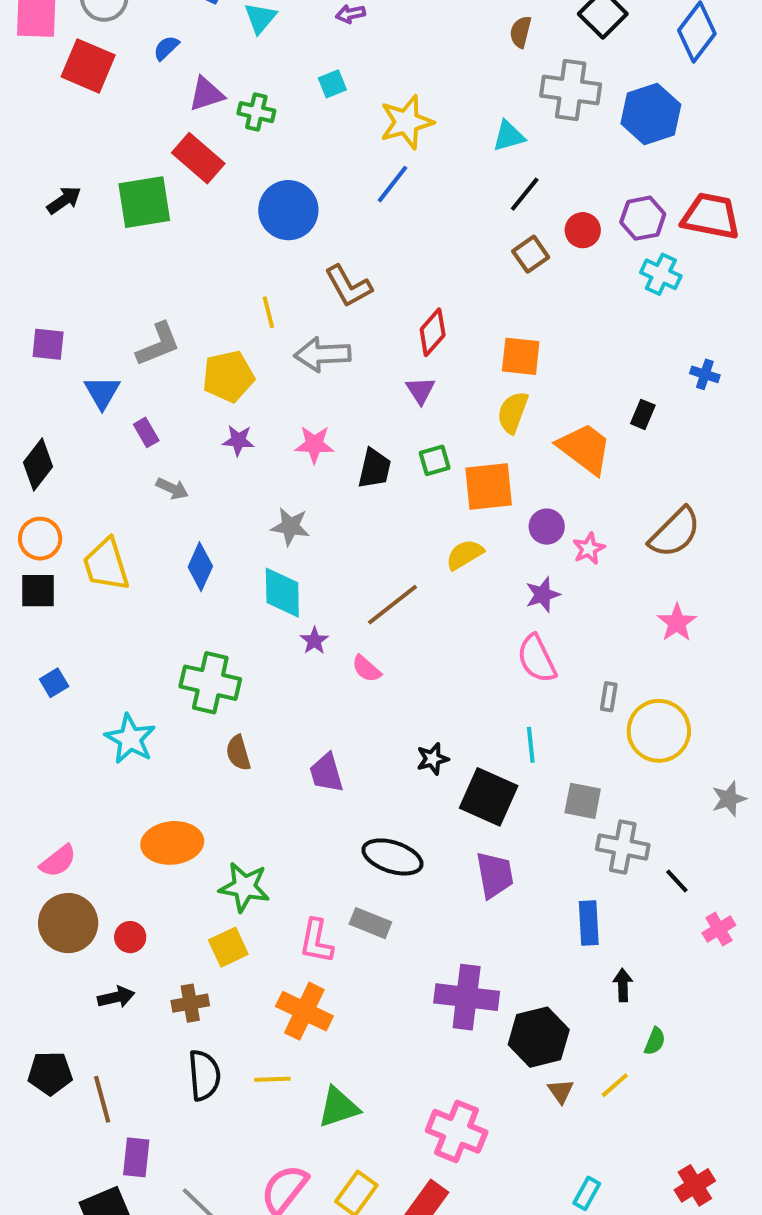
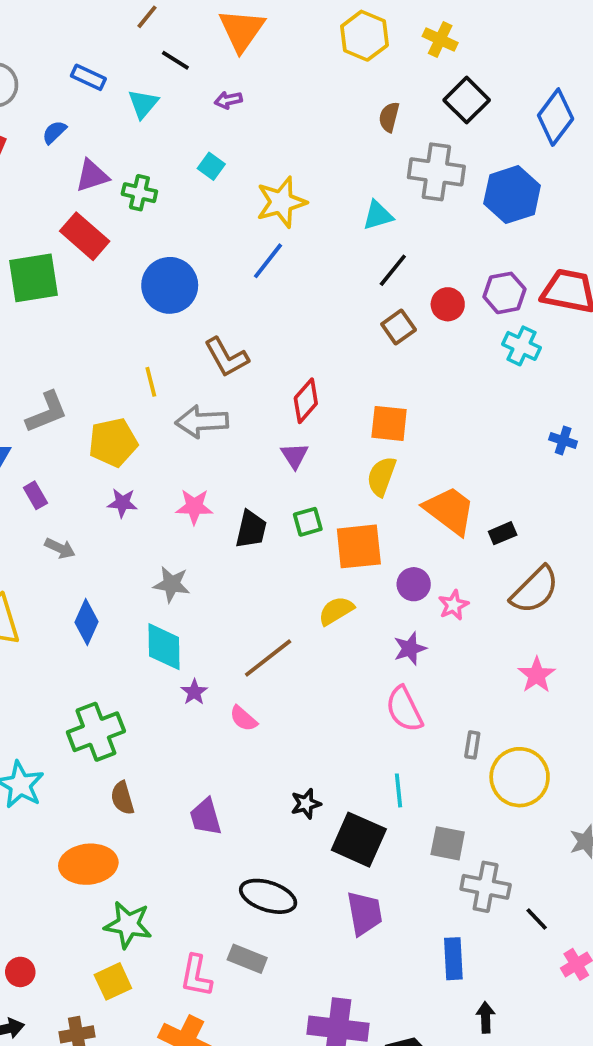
cyan square: (332, 84) -> (211, 166), turned -32
black rectangle: (643, 414) -> (503, 533), moved, turned 44
green cross: (210, 683) -> (96, 732), turned -34
orange ellipse: (172, 843) -> (88, 864), moved

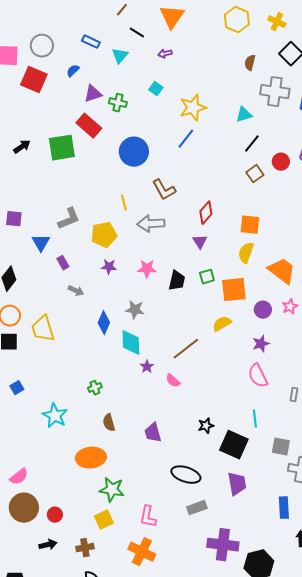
pink star: (453, 605) -> (290, 307), moved
blue diamond: (86, 622) -> (104, 323), moved
green cross: (96, 732) -> (95, 388), size x0.5
gray rectangle: (247, 959) -> (197, 508), moved, turned -42

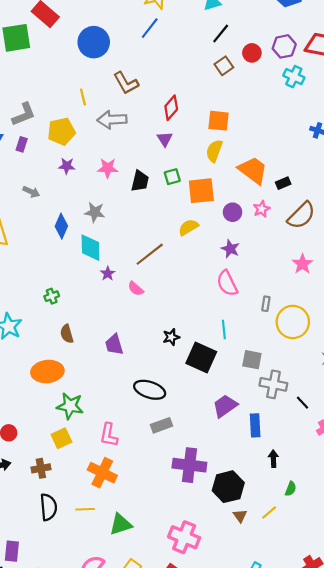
purple rectangle: (63, 263) -> (22, 144), moved, turned 48
purple star: (261, 344) -> (230, 249), turned -30
purple trapezoid: (237, 484) -> (225, 406), moved, turned -115

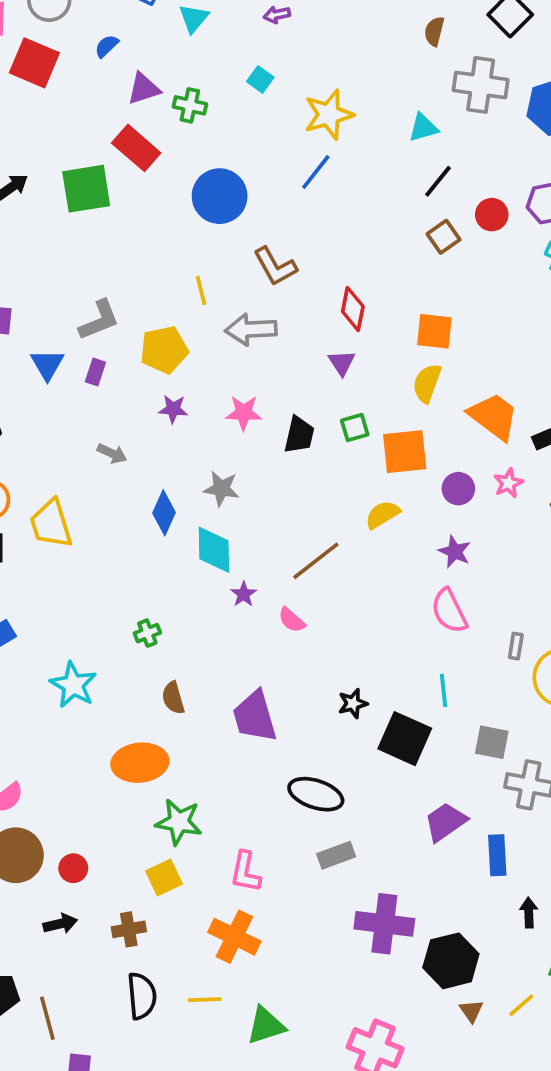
red diamond: (171, 108) -> (353, 309), turned -30
purple trapezoid: (114, 345) -> (255, 716), size x1.4

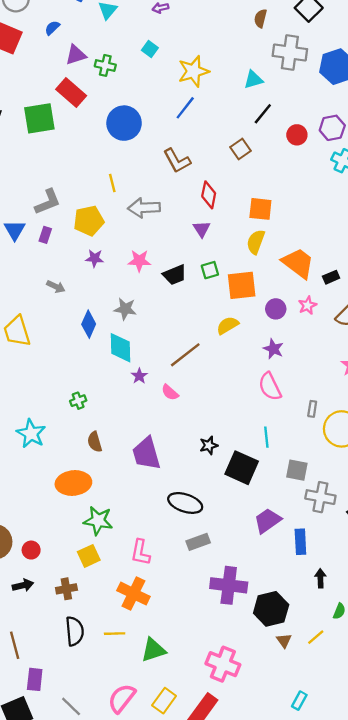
brown square: (444, 237) -> (240, 149), moved
brown L-shape: (275, 266) -> (177, 161), moved
black trapezoid: (299, 435) -> (175, 275), turned 55

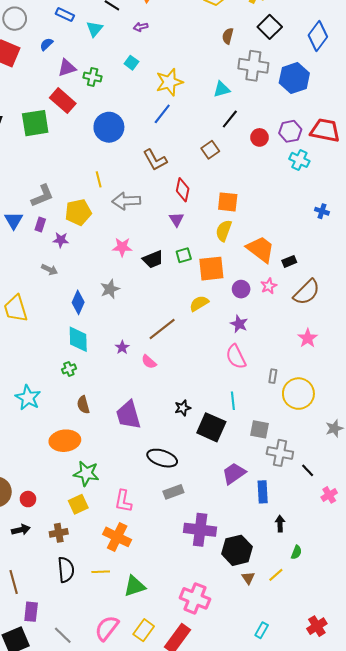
purple star: (95, 258) -> (61, 240), moved
gray star: (125, 309) -> (110, 289), turned -30
cyan diamond: (120, 348) -> (78, 339), moved

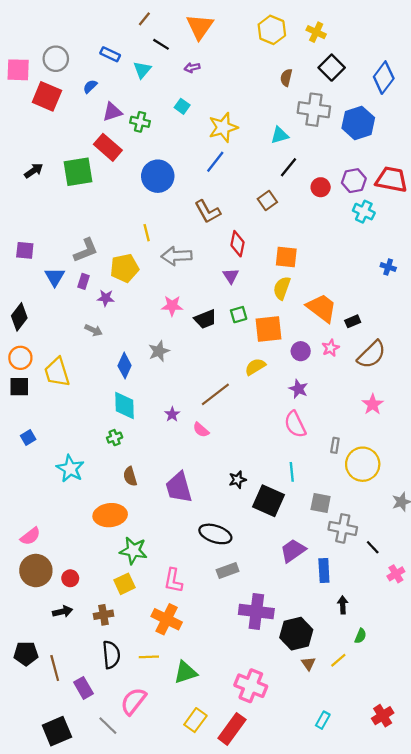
purple rectangle: (31, 612) -> (84, 688), moved, turned -36
pink semicircle: (107, 628) -> (133, 701), moved

